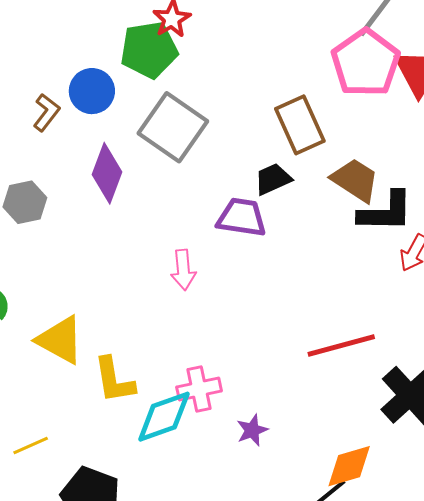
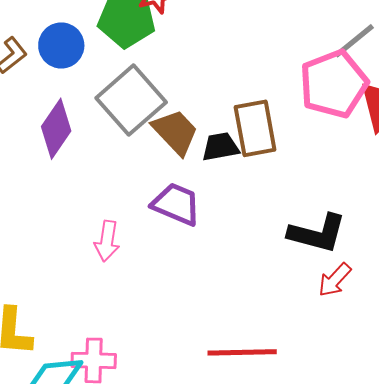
black trapezoid: (273, 179) -> (220, 147), moved
brown trapezoid: (355, 180) -> (175, 132), moved

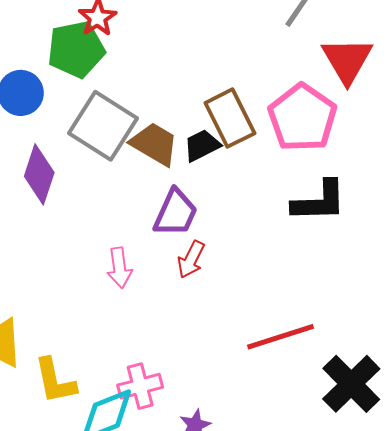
pink pentagon: (334, 84) -> (302, 118), moved
purple trapezoid: (176, 204) -> (176, 213), turned 108
red arrow: (335, 280) -> (191, 259), moved

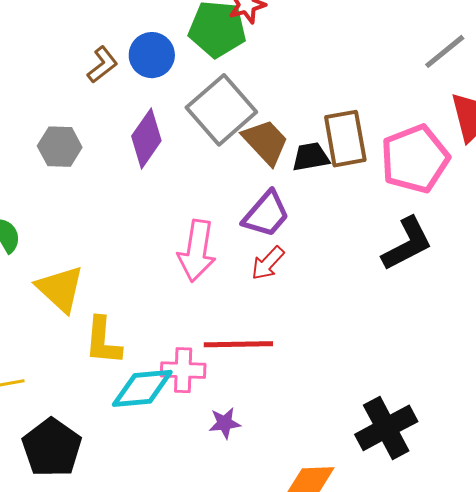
black L-shape: (319, 201) -> (407, 244), turned -42
pink arrow: (119, 268) -> (197, 251), size x1.5
red line: (280, 337) -> (238, 344), moved

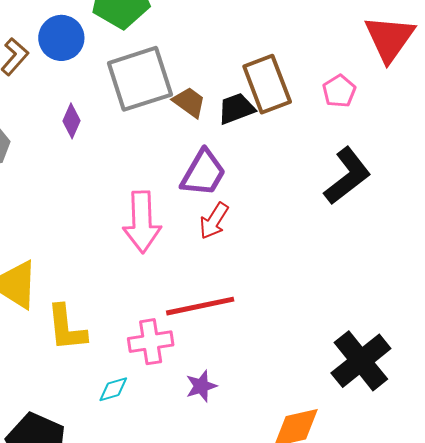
gray square: (221, 110) -> (140, 79), turned 34
purple diamond: (146, 138) -> (72, 121), size x0.6
brown trapezoid: (266, 142) -> (189, 102), size x0.7
pink pentagon: (415, 159) -> (339, 91), size x0.5
cyan diamond: (142, 388) -> (113, 389), moved, size x0.5

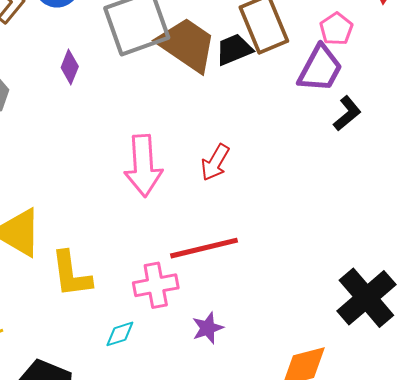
brown trapezoid: (189, 102) -> (187, 45), size x1.8
purple trapezoid: (203, 173) -> (320, 69), moved
black L-shape: (347, 176) -> (347, 113), size x0.6

